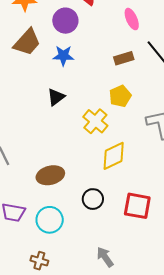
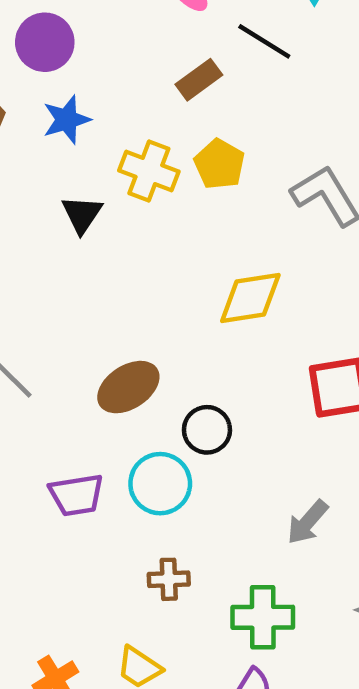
yellow cross: (95, 121) -> (149, 171), moved
yellow diamond: (114, 156) -> (250, 298), turned 36
black circle: (93, 199) -> (207, 430), moved
gray arrow: (105, 257) -> (307, 522), turned -85

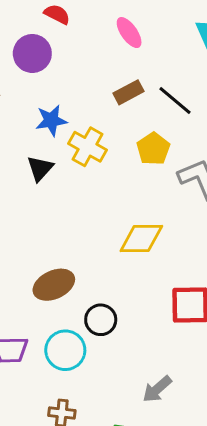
black line: (264, 41) -> (175, 101), moved
blue star: (67, 120) -> (51, 120), moved
yellow pentagon: (219, 164) -> (153, 149), moved

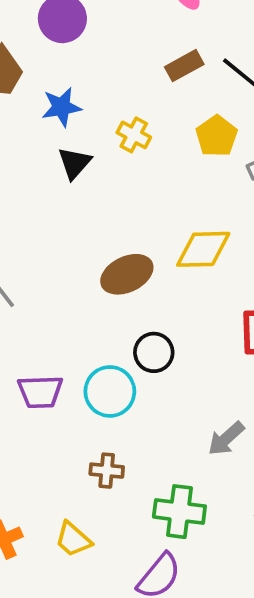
blue star: (51, 120) -> (61, 107), moved
yellow cross: (88, 147) -> (134, 135), size x0.7
brown ellipse: (54, 285) -> (127, 274), moved

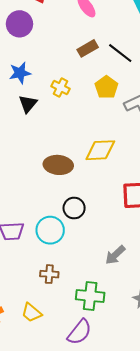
brown ellipse: (127, 274) -> (58, 165), turned 32

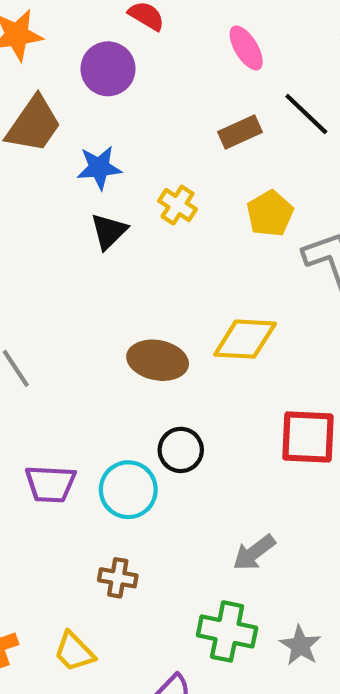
black line: (120, 53) -> (306, 114), moved
green cross: (90, 296) -> (227, 631), moved

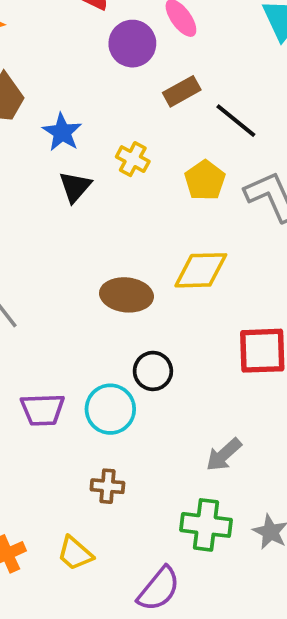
purple circle: (108, 69) -> (132, 44), moved
black line: (306, 114) -> (236, 121), moved
blue star: (99, 168) -> (62, 132), turned -30
yellow pentagon: (270, 214) -> (205, 180), moved

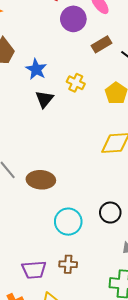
brown ellipse: (126, 295) -> (41, 180), moved
black circle: (153, 371) -> (110, 213), moved
purple trapezoid: (42, 410) -> (34, 270), moved

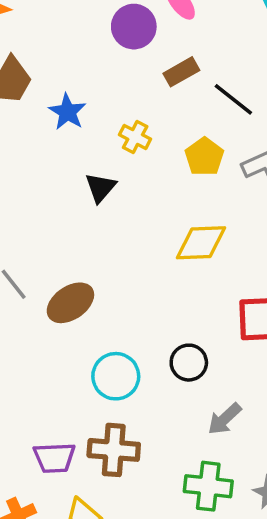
black triangle: (44, 99) -> (101, 188), moved
brown ellipse: (41, 180) -> (70, 303), turned -40
brown cross: (68, 264) -> (114, 450), size x1.6

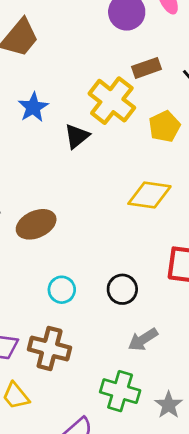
brown rectangle: (181, 72) -> (146, 68), moved
blue star: (67, 112) -> (33, 107), moved
yellow cross: (135, 137) -> (112, 101), size x1.8
cyan circle: (116, 376) -> (62, 290), size x0.7

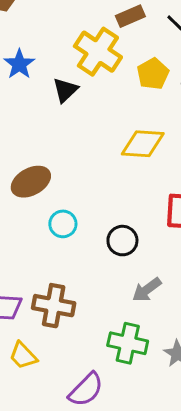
cyan circle: (62, 290) -> (63, 224), moved

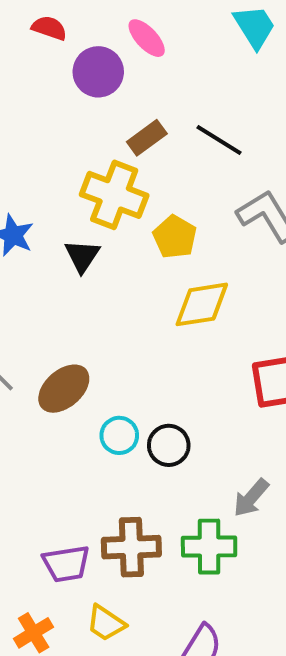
yellow pentagon: (153, 74) -> (175, 237), moved
black circle: (122, 241) -> (169, 445), moved
green cross: (128, 343) -> (209, 547), moved

